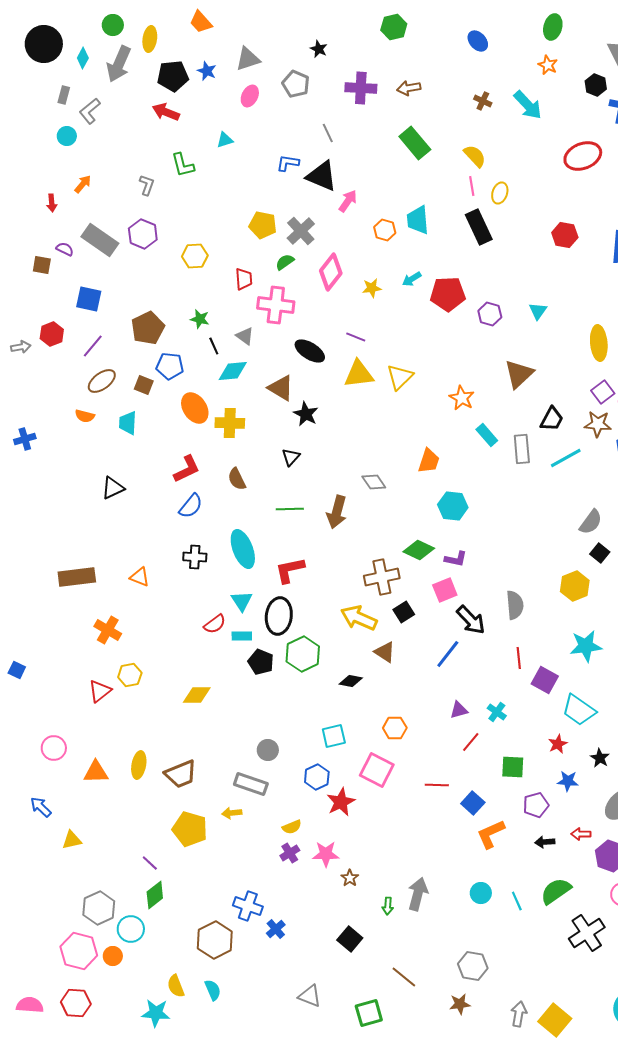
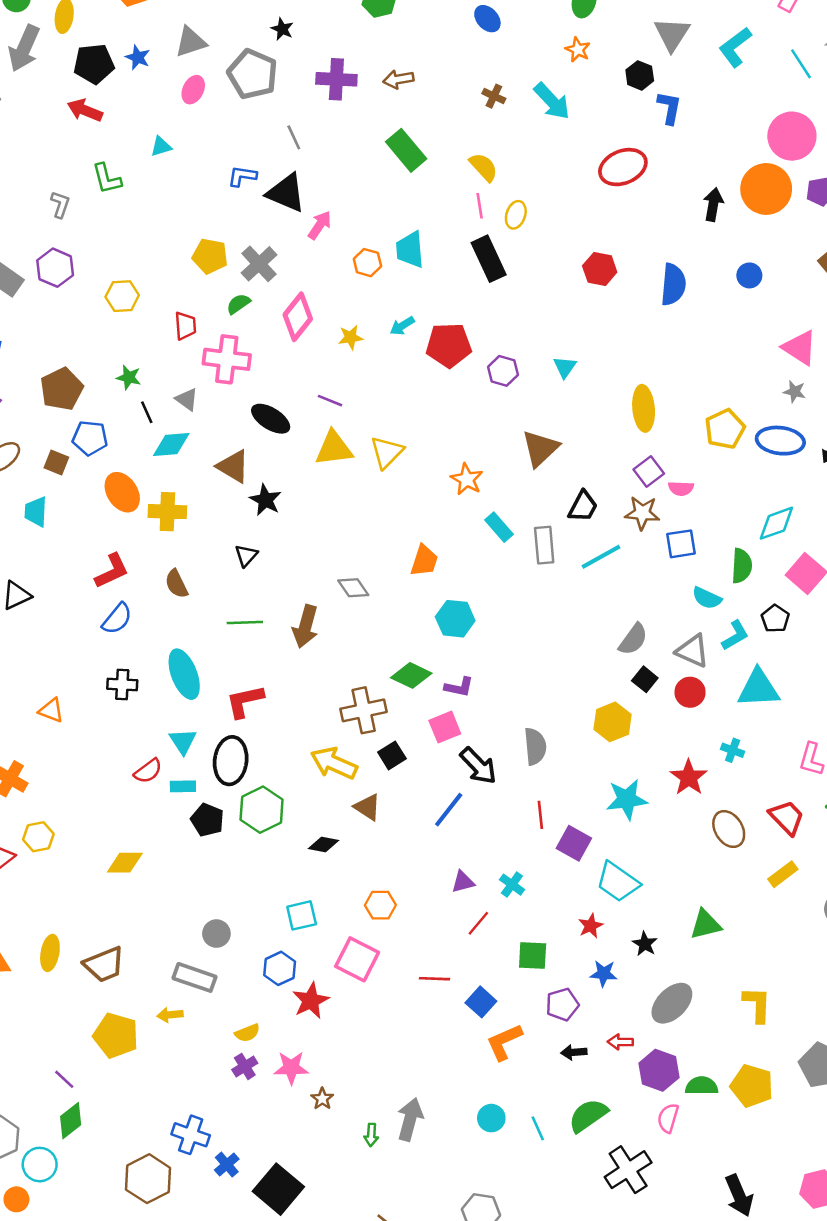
gray pentagon: (296, 84) -> (253, 74), size x1.4
black square: (350, 939) -> (278, 1189), moved, size x1.5

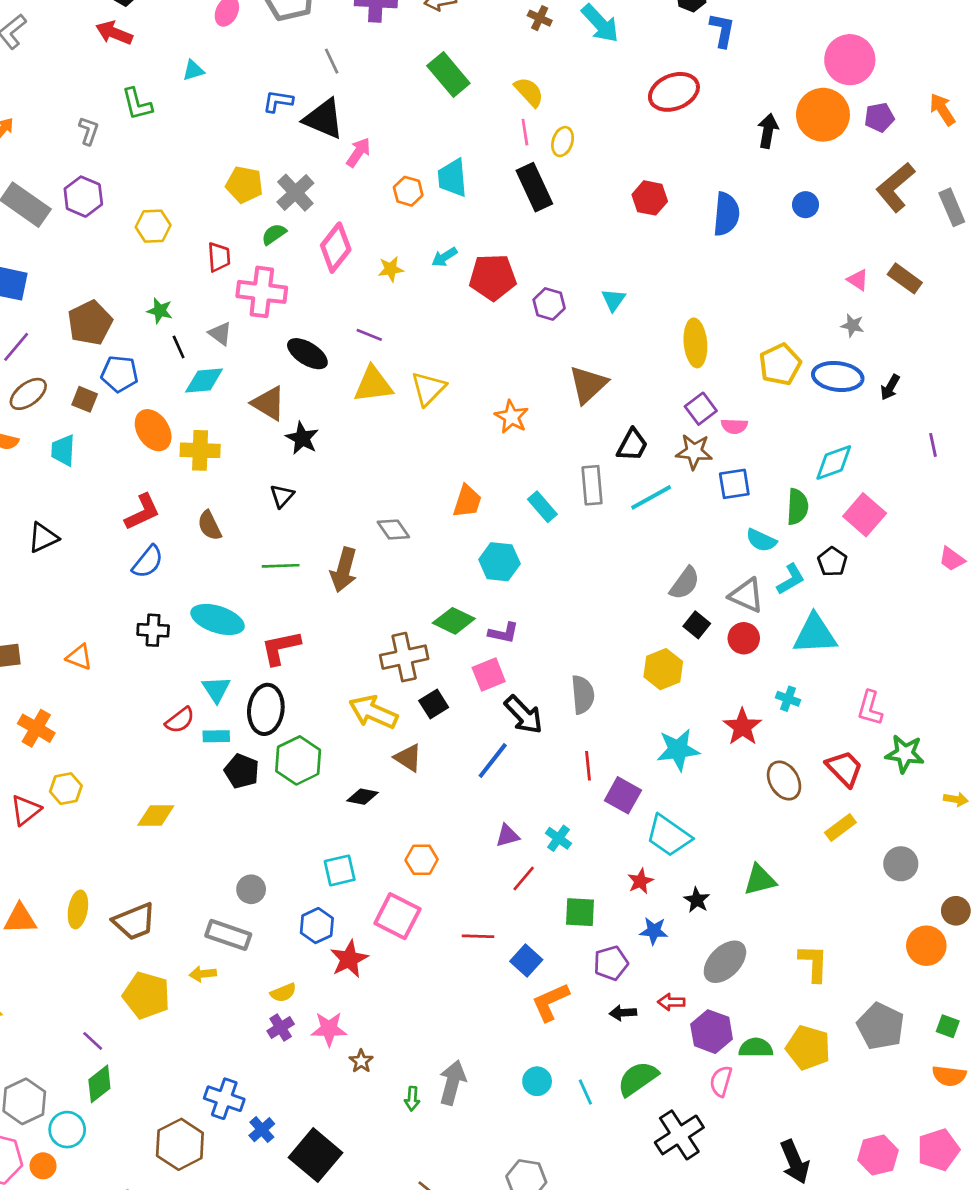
pink triangle: (800, 348) -> (858, 280), size x0.6
cyan rectangle: (499, 527) -> (542, 507), moved
cyan ellipse: (184, 674) -> (218, 619), turned -51

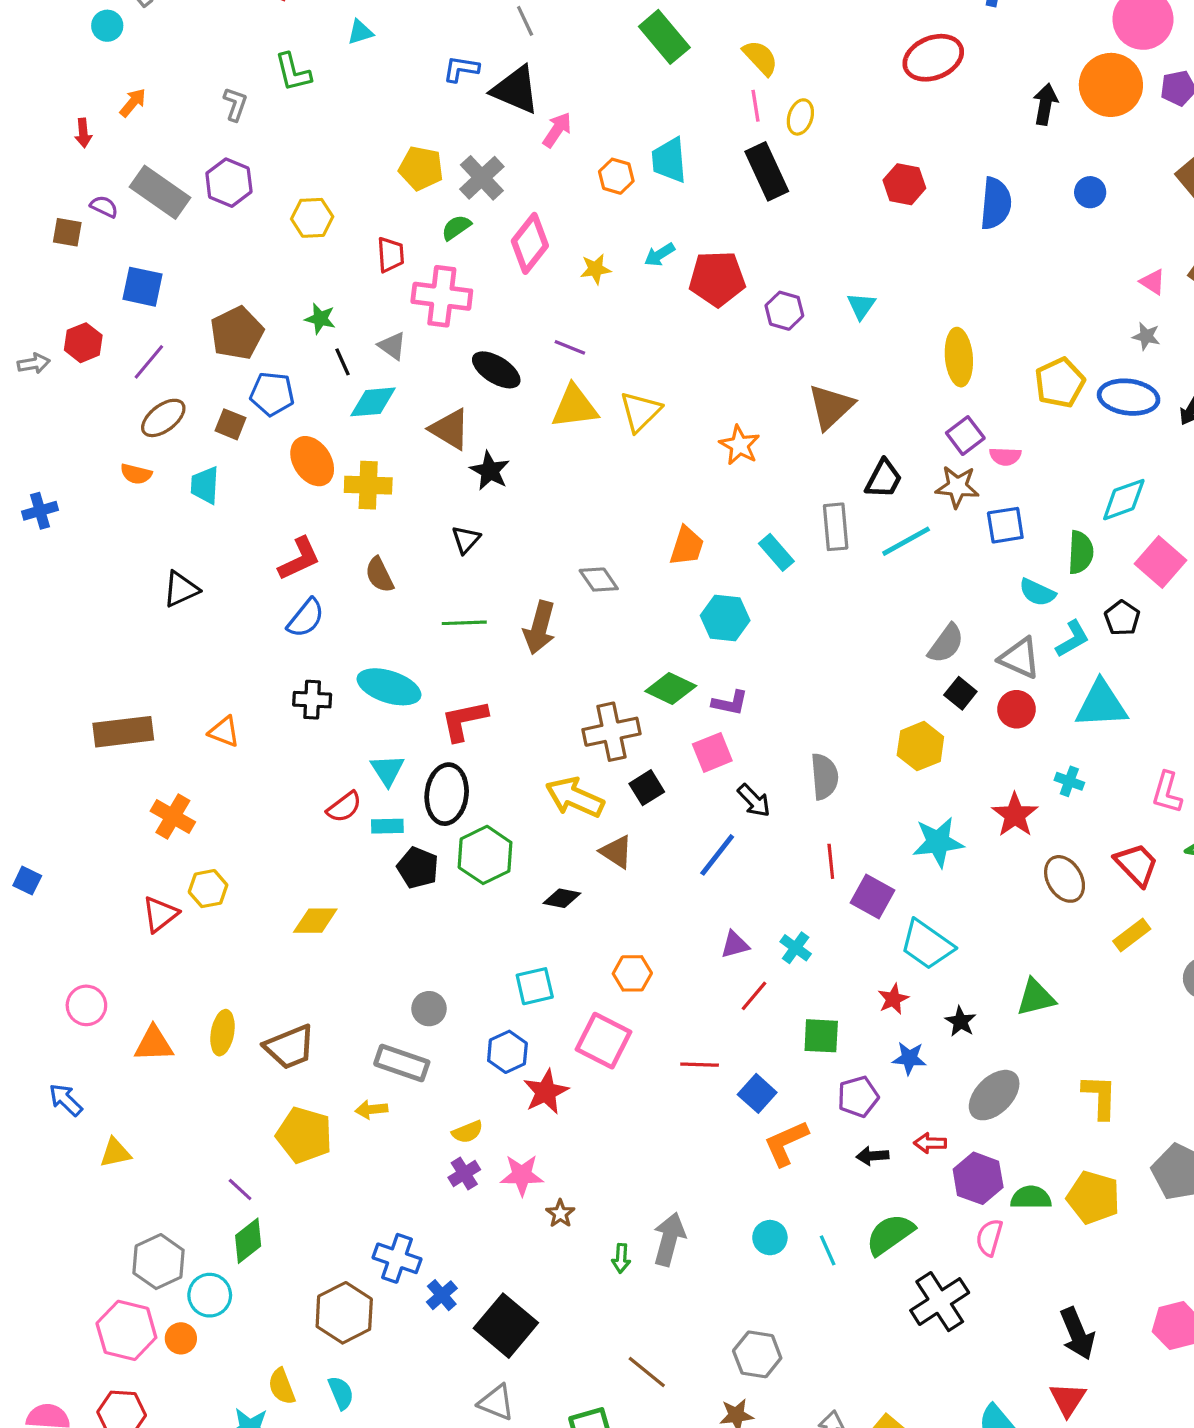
black arrow: (524, 715) -> (754, 801), size x0.7

